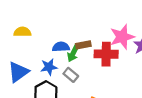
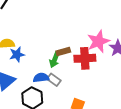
blue semicircle: (61, 47) -> (41, 78), moved
blue star: (49, 67) -> (17, 55), moved

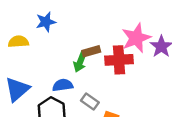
blue star: (17, 55) -> (46, 22), moved
gray rectangle: (54, 80) -> (90, 101), moved

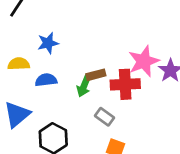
blue semicircle: (63, 85) -> (46, 80), moved
gray rectangle: (90, 101) -> (104, 117), moved

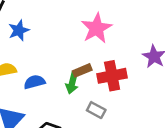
blue star: (48, 43) -> (19, 30), moved
pink star: (144, 61) -> (96, 28), moved

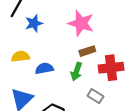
pink star: (96, 28) -> (81, 23), moved, turned -30
brown rectangle: (82, 70) -> (87, 51), moved

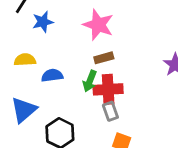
red cross: (111, 68) -> (108, 89), moved
gray rectangle: (95, 96) -> (110, 111), turned 35

